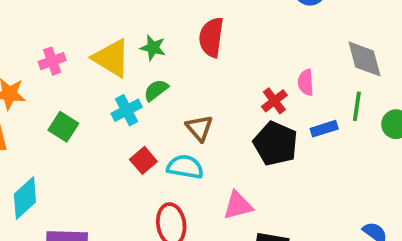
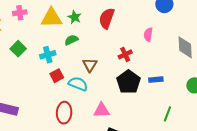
yellow triangle: (111, 58) -> (51, 18), turned -45
pink semicircle: (306, 82) -> (148, 35), moved
red cross: (274, 101) -> (125, 54), moved
green line: (357, 106) -> (167, 114), moved
cyan cross: (127, 110) -> (48, 55), moved

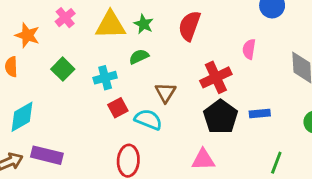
pink cross: (20, 13) -> (65, 18), turned -32
red cross: (125, 54) -> (216, 77), size x1.5
pink triangle: (101, 110) -> (203, 160), moved

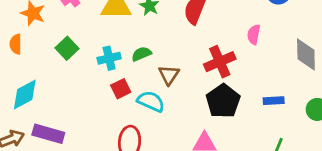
green semicircle: (139, 57) -> (141, 54), moved
blue rectangle: (260, 114) -> (274, 101), moved

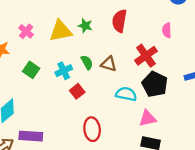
green semicircle: (141, 54) -> (87, 62), turned 96
brown triangle: (169, 75) -> (109, 64), moved, turned -35
cyan semicircle: (151, 101) -> (126, 94), moved

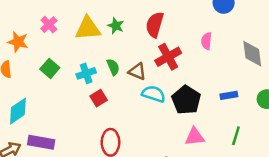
red cross: (146, 56) -> (168, 57), moved
cyan semicircle: (126, 94) -> (154, 94), moved
pink triangle: (148, 118) -> (195, 137), moved

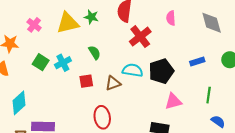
brown triangle: (137, 71) -> (113, 83), moved, turned -35
cyan cross: (86, 73) -> (63, 63), moved
red square: (99, 98) -> (86, 81), turned 32
black pentagon: (186, 100) -> (161, 71), turned 30

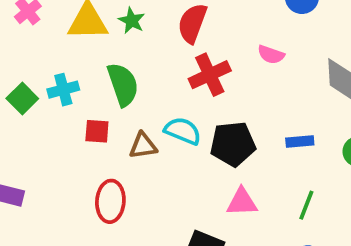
pink semicircle: (171, 18) -> (271, 55), turned -80
green semicircle: (95, 53) -> (123, 84), size x1.6
green square: (41, 62) -> (22, 99), moved

